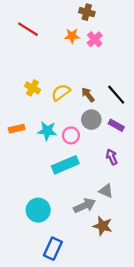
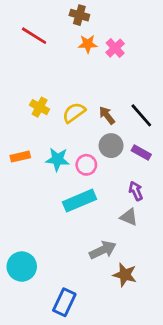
brown cross: (87, 12) -> (79, 15), moved
gray triangle: (106, 191) -> (129, 217), moved
cyan circle: (38, 210) -> (22, 267), moved

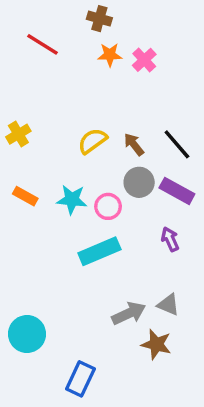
yellow cross: (40, 107) -> (18, 134), moved, turned 30
purple rectangle: (141, 152) -> (177, 191), size x1.4
orange rectangle: (20, 157) -> (25, 196), turned 42
gray triangle: (129, 217) -> (168, 305), moved

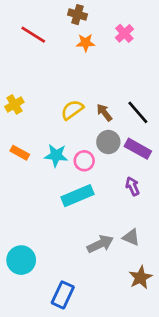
pink cross: (144, 60) -> (124, 33), moved
brown star: (156, 344) -> (141, 277), moved, turned 30

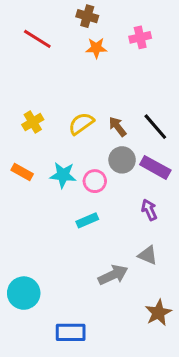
pink cross: (124, 33) -> (140, 37), turned 30
yellow cross: (14, 104) -> (33, 122), moved
cyan rectangle: (77, 196) -> (87, 220), size x0.6
gray triangle: (131, 237) -> (148, 255), moved
blue rectangle: (63, 295) -> (71, 332), turned 65

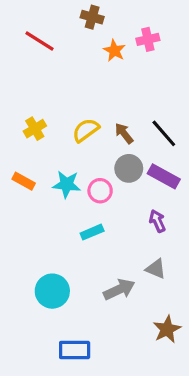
orange star: (96, 48) -> (114, 51), moved, turned 30
cyan circle: (24, 293) -> (52, 291), moved

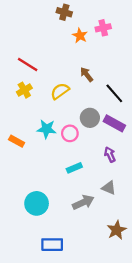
red line: (40, 41) -> (28, 64), moved
brown arrow: (124, 133) -> (87, 74), moved
orange rectangle: (24, 181) -> (17, 141), moved
cyan rectangle: (92, 232) -> (74, 168), moved

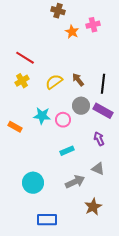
brown arrow: (87, 74) -> (78, 80), moved
black line: (114, 93) -> (103, 84), turned 48
brown star: (117, 230) -> (93, 207), moved

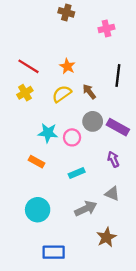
orange star: (72, 32) -> (67, 66), moved
black line: (103, 84) -> (118, 76), moved
orange rectangle: (15, 127) -> (36, 162), moved

